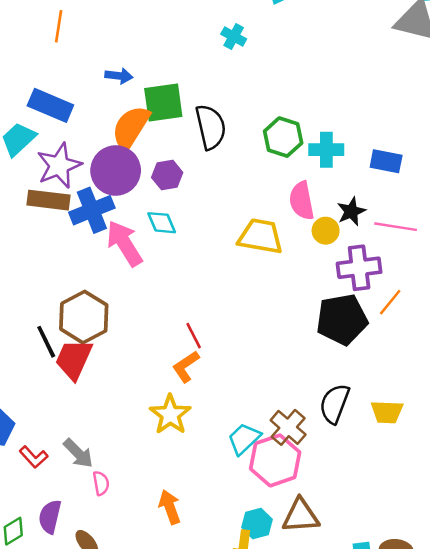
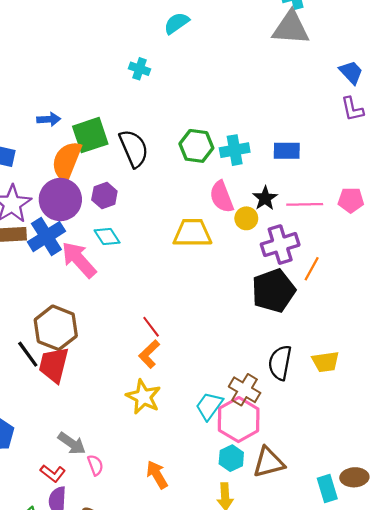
red L-shape: (34, 457) -> (53, 473), moved
cyan hexagon: (257, 523) -> (231, 458), moved

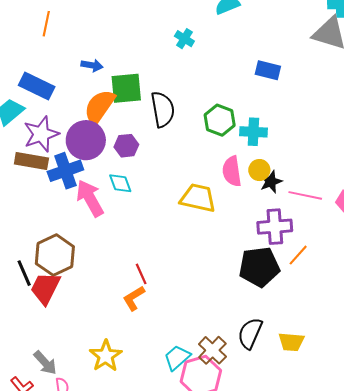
blue rectangle: (287, 151) -> (268, 70), moved
yellow circle: (246, 218) -> (259, 170), moved
yellow star: (143, 397) -> (106, 356), moved

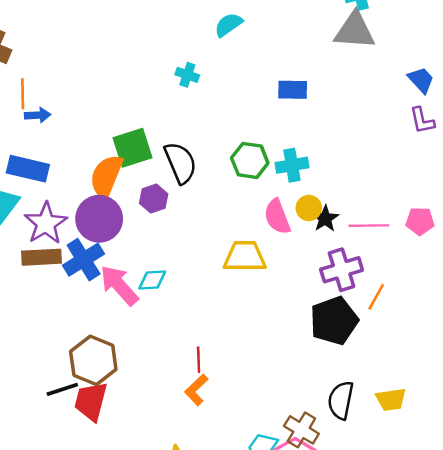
blue arrow: (92, 65) -> (38, 115), moved
purple hexagon: (126, 146) -> (154, 199), moved
cyan diamond: (120, 183) -> (152, 280), moved, turned -60
black line: (24, 273) -> (62, 389), turned -72
red line: (141, 274) -> (199, 360), turned 35

